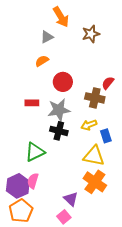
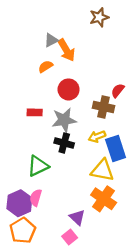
orange arrow: (61, 17) -> (66, 50), moved
brown star: (91, 34) -> (99, 17), moved
blue rectangle: (106, 136) -> (116, 148), size x1.6

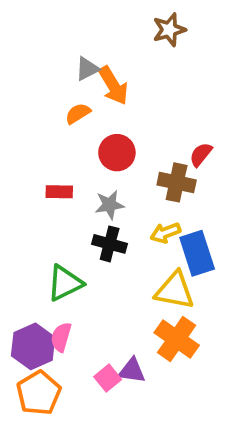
gray star: (64, 120) -> (110, 205), size x0.7
purple triangle: (77, 217) -> (132, 371), turned -35
pink square: (70, 237) -> (108, 378), moved

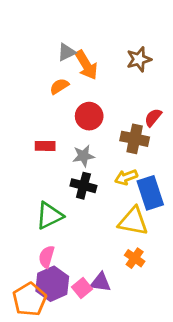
brown star: (169, 30) -> (139, 59), moved
orange cross: (177, 339) -> (135, 258), size x0.6
purple hexagon: (33, 346) -> (52, 284), moved

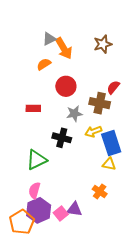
gray star: (83, 156) -> (74, 114), moved
yellow triangle: (133, 221) -> (109, 164), moved, size x0.6

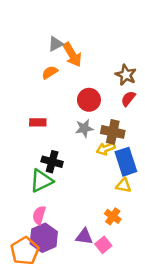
brown star: (103, 44) -> (126, 75), moved, turned -30
red circle: (66, 86) -> (89, 100), moved
brown cross: (100, 103) -> (113, 132), moved
black cross: (62, 138) -> (52, 162), moved
pink square: (61, 214) -> (103, 245), moved

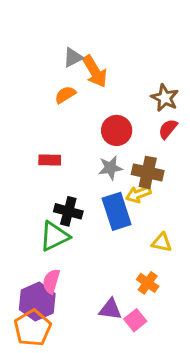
blue rectangle: (126, 162) -> (117, 211), moved
purple hexagon: (44, 238) -> (37, 302), moved

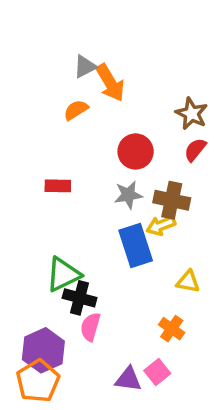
black cross: (68, 211) -> (80, 298), moved
pink semicircle: (51, 281) -> (90, 327), moved
purple triangle: (110, 309) -> (128, 379), moved

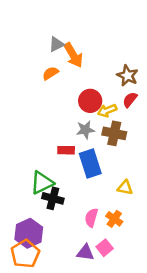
red rectangle: (58, 186) -> (66, 150), moved
yellow arrow: (161, 226) -> (107, 110), moved
pink semicircle: (90, 327) -> (91, 218), moved

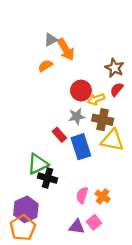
red rectangle: (66, 150) -> (59, 135), turned 48
yellow triangle: (125, 188) -> (112, 140), moved, size x1.6

